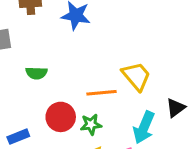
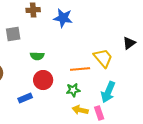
black triangle: (176, 108) -> (129, 43), moved
red circle: (61, 117) -> (43, 80), moved

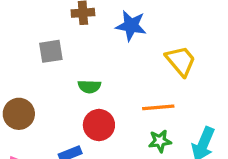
yellow trapezoid: (103, 58) -> (181, 61), moved
green star: (73, 90) -> (160, 141), moved

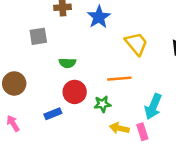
blue star: (131, 26) -> (99, 17), turned 30
green star: (160, 141) -> (102, 104), moved

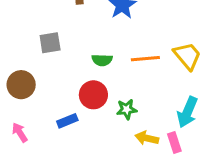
gray square: (38, 36) -> (50, 43), moved
yellow trapezoid: (136, 44) -> (187, 56), moved
green semicircle: (67, 63) -> (102, 60), moved
orange line: (119, 79) -> (145, 59), moved

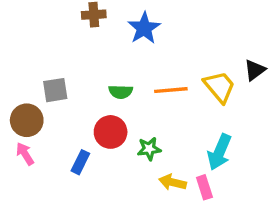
gray square: (50, 43) -> (55, 90), moved
blue rectangle: (67, 121) -> (80, 162), turned -42
pink arrow: (20, 132) -> (25, 154), moved

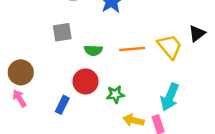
gray square: (55, 90) -> (62, 32), moved

